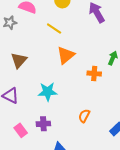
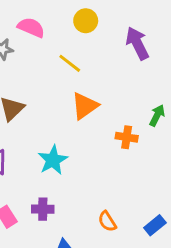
cyan star: (48, 92) -> (53, 160), turned -30
orange semicircle: (84, 116) -> (107, 221), moved, turned -64

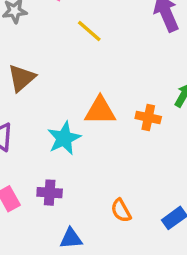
orange triangle: (85, 106) -> (100, 111), moved, turned 32

